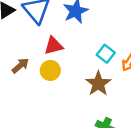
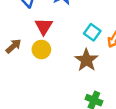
red triangle: (54, 46) -> (44, 26), turned -42

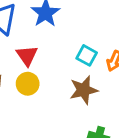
brown star: (86, 60) -> (84, 90), turned 30

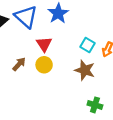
brown star: (84, 90) -> (85, 70), turned 30

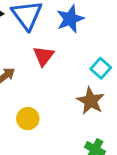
yellow circle: (44, 65) -> (28, 119), moved

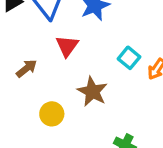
brown star: (91, 101) -> (92, 91), moved

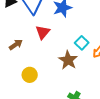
brown star: (92, 91) -> (68, 60), moved

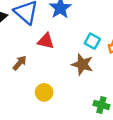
red triangle: (43, 32) -> (46, 41), turned -42

